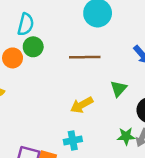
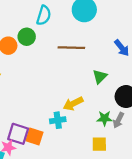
cyan semicircle: (26, 24) -> (44, 15), moved
yellow arrow: (82, 105) -> (73, 104), moved

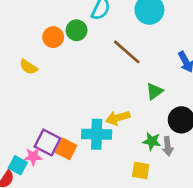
brown line: (71, 48) -> (127, 52), turned 30
cyan cross: (58, 120) -> (97, 134), size x1.5
gray arrow: (118, 120) -> (168, 146), turned -42

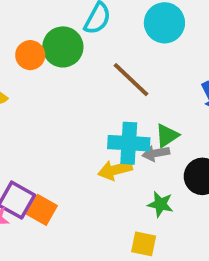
green circle: (77, 30) -> (63, 47), size x1.4
cyan cross: (97, 134) -> (129, 143), moved
gray arrow: (168, 146) -> (156, 153), moved, turned 84

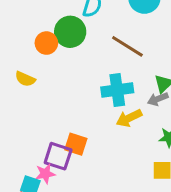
cyan cross: (129, 143) -> (117, 90), moved
orange square: (42, 210) -> (76, 144), moved

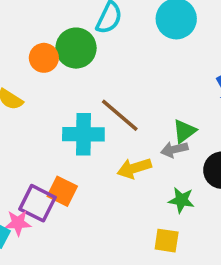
brown line: (127, 46) -> (120, 115), moved
cyan cross: (117, 90) -> (83, 134), moved

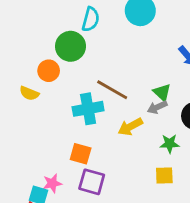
orange circle: (44, 58) -> (49, 71), moved
green triangle: (184, 131) -> (162, 92), turned -30
purple square: (37, 203) -> (92, 182), moved

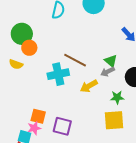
green circle: (70, 46) -> (22, 34), moved
orange square: (81, 154) -> (38, 116), moved
yellow square: (164, 175) -> (114, 120), size x1.5

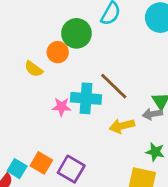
green circle: (22, 34) -> (76, 33), moved
orange square: (38, 116) -> (41, 163), moved
pink star: (34, 128) -> (61, 107), moved

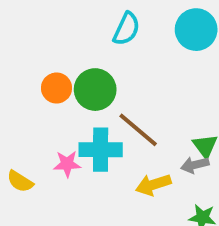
green circle: (76, 33) -> (95, 90), moved
yellow semicircle: (34, 69) -> (20, 181), moved

